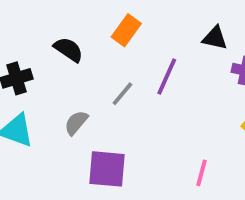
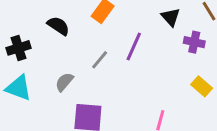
black triangle: (215, 38) -> (171, 17), turned 36

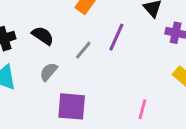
black semicircle: (58, 26) -> (43, 36), moved

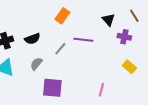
black semicircle: (43, 36) -> (32, 39), turned 126
purple line: (116, 37) -> (83, 40), turned 72

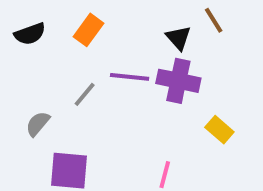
brown line: (134, 16) -> (214, 20), moved
purple cross: (124, 37) -> (178, 81), moved, size x1.5
black semicircle: (32, 39) -> (30, 34), moved

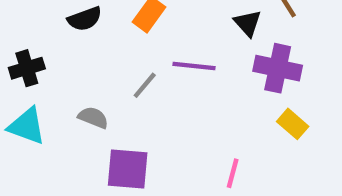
purple cross: (178, 81) -> (278, 68), moved
gray semicircle: (38, 124) -> (93, 118), turned 72

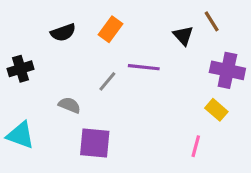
purple cross: (278, 68) -> (227, 70), moved
cyan triangle: (27, 126) -> (21, 135), moved
pink line: (233, 173) -> (196, 146), moved

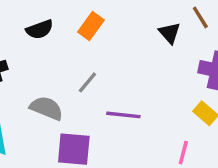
purple line: (144, 67) -> (123, 115), moved
gray semicircle: (69, 105) -> (46, 108), size x1.4

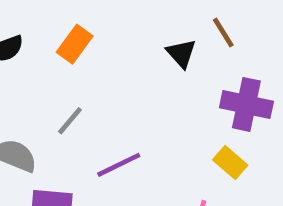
purple line: (123, 115) -> (119, 165), turned -32

